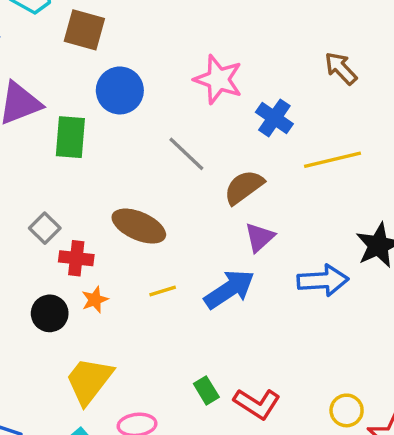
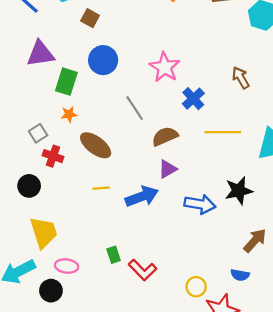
brown square: (84, 30) -> (90, 18), size x0.7
orange star: (95, 300) -> (69, 114), moved
yellow trapezoid: (89, 381) -> (44, 232), turned 112

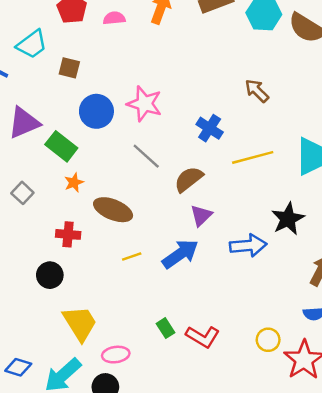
pink star: (165, 67) -> (144, 104), moved
green rectangle: (66, 82) -> (61, 146), turned -55
gray square: (38, 133) -> (22, 193), moved

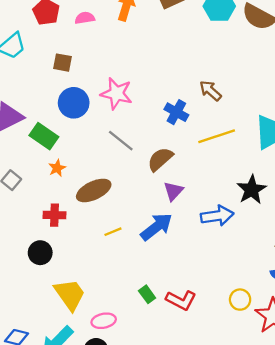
brown square: (69, 68) -> (62, 63), moved
brown arrow: (257, 91) -> (210, 91), moved
brown ellipse: (113, 210) -> (94, 190), turned -44

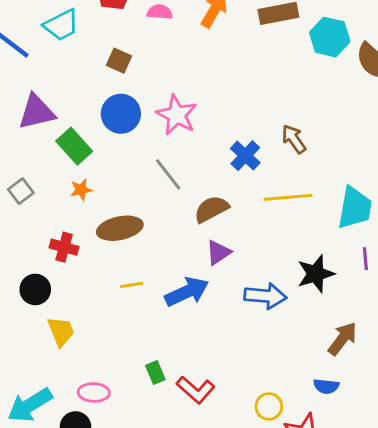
yellow trapezoid: (70, 294) -> (61, 331), moved, size x0.7

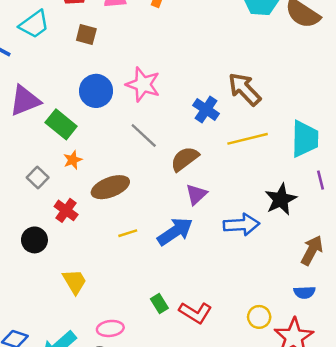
brown square: (119, 61) -> (86, 34), moved
brown arrow: (294, 139) -> (244, 89), size x1.4
gray square: (21, 191) -> (38, 178), moved
red cross: (64, 247) -> (66, 210), turned 30
black circle: (35, 289) -> (34, 240), moved

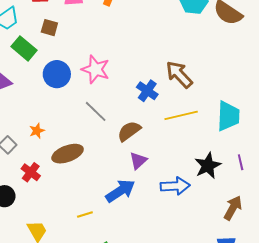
green rectangle: (61, 124) -> (24, 48), moved
purple line: (320, 180) -> (241, 162), moved
yellow line: (128, 233) -> (85, 215), moved

